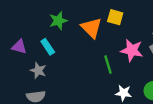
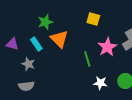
orange triangle: (91, 28) -> (59, 39), moved
pink star: (132, 50) -> (107, 47), turned 30

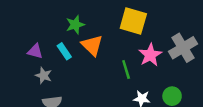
yellow square: (93, 19) -> (133, 21), size x1.6
gray star: (28, 64) -> (44, 76), moved

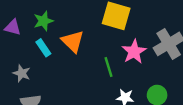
green star: (75, 25) -> (43, 21), moved
purple triangle: (35, 51) -> (13, 27), moved

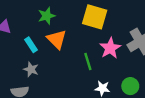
green star: (43, 21) -> (47, 16), moved
gray star: (22, 73) -> (31, 69), moved

